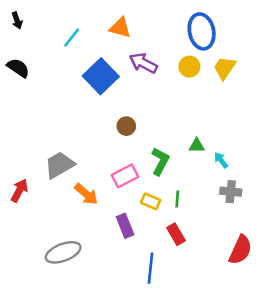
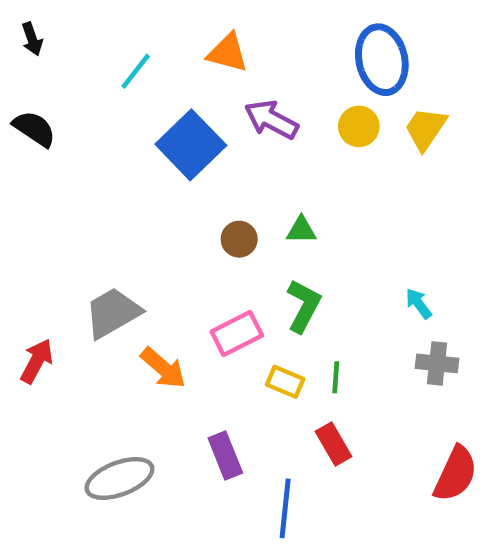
green triangle: (197, 146) -> (301, 230), moved
purple rectangle: (125, 226) -> (225, 455), moved

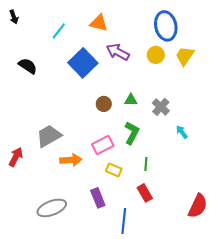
black semicircle: (34, 129) -> (28, 66), moved
gray cross: (437, 363) -> (161, 107), moved, turned 36
orange arrow: (163, 368) -> (71, 160), turned -45
yellow rectangle: (285, 382) -> (114, 170), moved

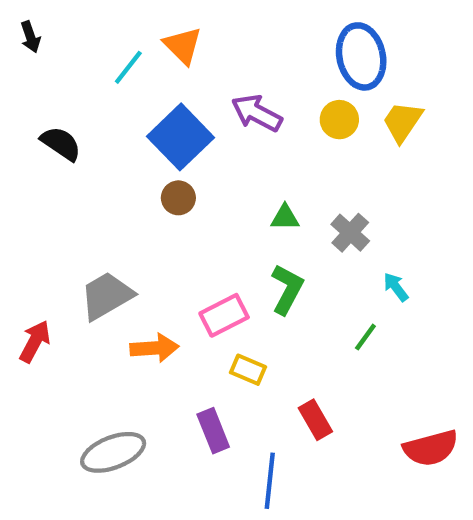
orange triangle: (99, 23) -> (183, 46), moved, turned 30
brown circle: (104, 104) -> (178, 198), moved
green line: (146, 164) -> (365, 337), moved, turned 32
red semicircle: (198, 206) -> (431, 448), turned 50

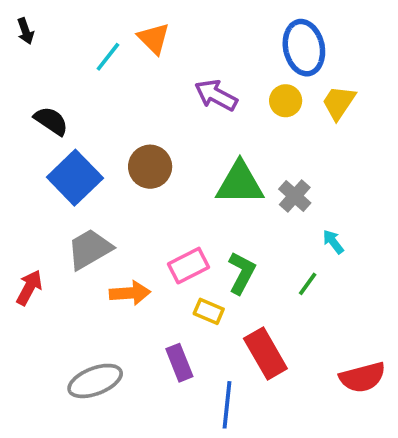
blue square: (181, 137) -> (75, 178), moved
brown circle: (178, 198) -> (150, 167), size x1.5
green triangle: (285, 217) -> (240, 183), size x2.0
green L-shape: (287, 289) -> (242, 273), moved
red rectangle: (315, 420) -> (265, 353), size x1.5

